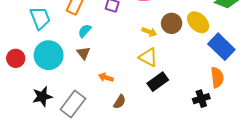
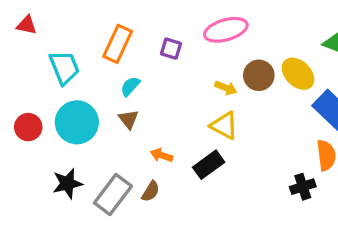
black rectangle: (158, 82) -> (209, 165), moved
brown semicircle: (120, 102) -> (151, 191), moved

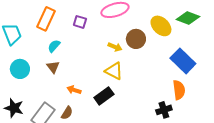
yellow ellipse: (298, 74) -> (161, 26), moved
cyan circle: (77, 122) -> (20, 69), size x0.7
black star: (67, 184) -> (14, 108), turned 30

